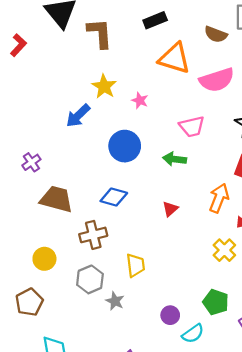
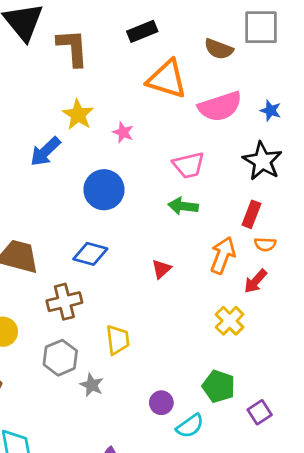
green arrow: (175, 159) -> (183, 206), moved

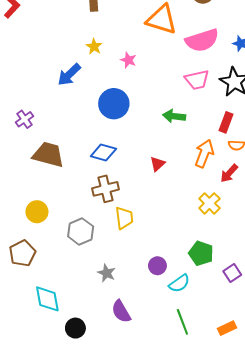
yellow star: (78, 115) -> (94, 47), size x0.7
pink trapezoid: (189, 165) -> (197, 80), moved
brown cross: (64, 302) -> (106, 189), moved
gray star: (92, 385) -> (107, 273), moved

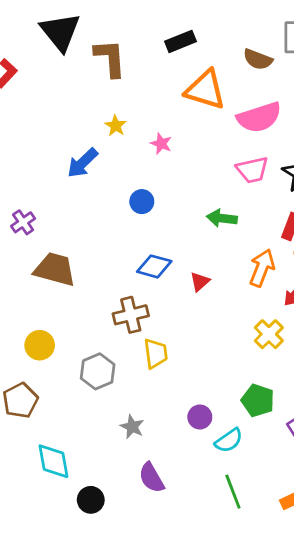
blue circle: (114, 104) -> (142, 202), size x0.6
blue diamond: (103, 153) -> (154, 266), moved

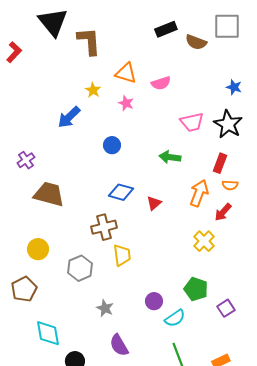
black rectangle: (180, 41) -> (166, 29), moved
orange triangle: (205, 90) -> (126, 73), moved, size x0.7
pink semicircle: (259, 117) -> (161, 83), moved, size x0.6

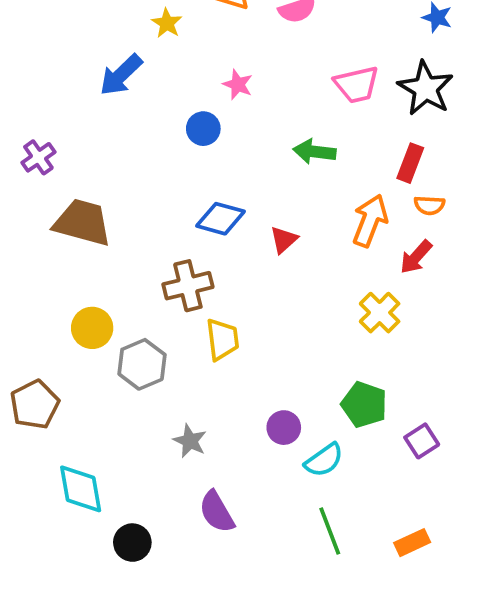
pink star: (126, 103) -> (238, 85), moved
yellow circle: (38, 249) -> (92, 328), moved

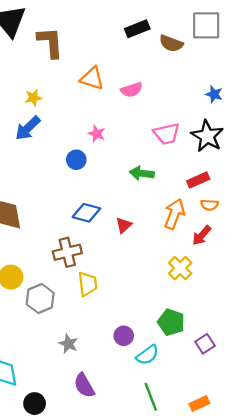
yellow star: (167, 23) -> (33, 98), moved, turned 30
red rectangle: (410, 163) -> (198, 180), turned 45

